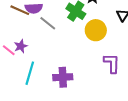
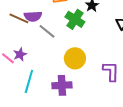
yellow circle: (96, 30) -> (75, 58), moved

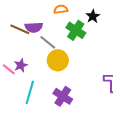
yellow circle: (75, 58) -> (58, 60), moved
purple cross: (62, 85) -> (63, 96), turned 36

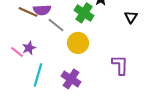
yellow circle: (58, 60) -> (78, 43), moved

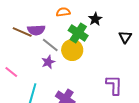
yellow circle: (78, 43) -> (72, 50), moved
purple star: (29, 48) -> (48, 62), moved

